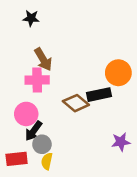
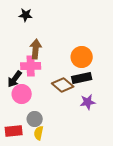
brown arrow: (43, 59) -> (36, 49), turned -144
orange circle: (118, 73) -> (82, 57), moved
black arrow: (33, 131) -> (15, 79), moved
purple star: (121, 142) -> (88, 102), moved

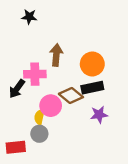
brown arrow: (36, 49) -> (56, 55), moved
pink circle: (22, 94) -> (51, 106), moved
yellow semicircle: (39, 133) -> (39, 117), moved

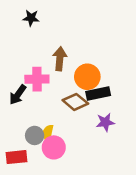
orange circle: (92, 64) -> (87, 77), moved
pink circle: (51, 106) -> (54, 147), moved
yellow semicircle: (39, 117) -> (48, 133), moved
gray circle: (39, 134) -> (35, 135), moved

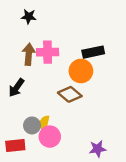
brown arrow: (60, 59) -> (29, 54), moved
pink cross: (37, 79) -> (48, 52), moved
black rectangle: (98, 93) -> (93, 52), moved
purple star: (105, 122) -> (98, 149), moved

